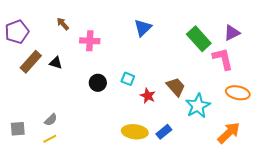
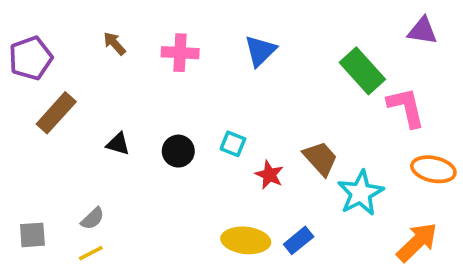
purple triangle: (232, 33) -> (423, 31), moved, turned 36
pink cross: (90, 41) -> (180, 53), moved
black triangle: (56, 63) -> (118, 144), moved

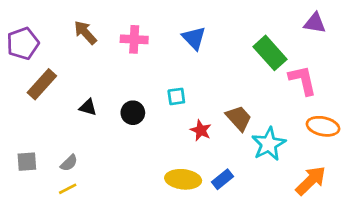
brown arrow: (114, 44) -> (85, 33), size x1.4
blue triangle: (260, 51) -> (194, 38), turned -30
cyan square: (233, 144) -> (176, 96), moved, turned -30
gray square: (32, 235) -> (27, 162), moved

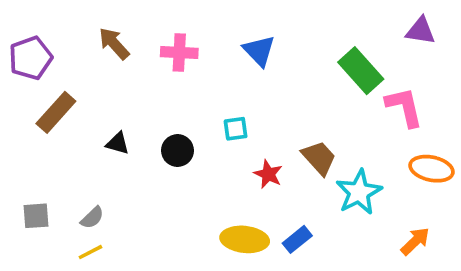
orange arrow: (311, 181) -> (415, 241), size x0.7

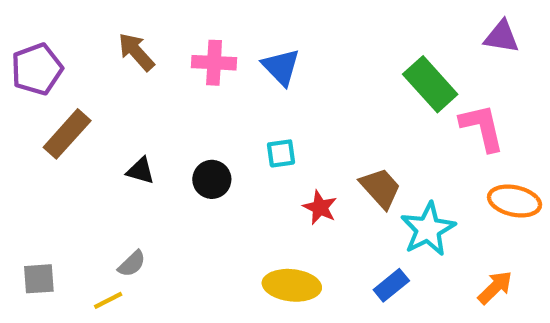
blue triangle: (259, 51) -> (281, 67), moved
gray square: (36, 216) -> (39, 279), moved
gray semicircle: (92, 218) -> (132, 264), moved
blue rectangle: (297, 239) -> (391, 285), moved

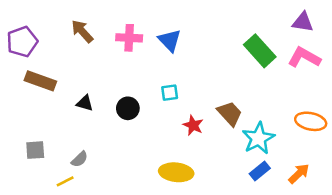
pink L-shape: (482, 127) -> (304, 57), moved, turned -48
brown rectangle: (67, 134) -> (40, 81), turned 68
gray square: (39, 279) -> (35, 150), moved
blue rectangle: (391, 285) -> (260, 171), moved

